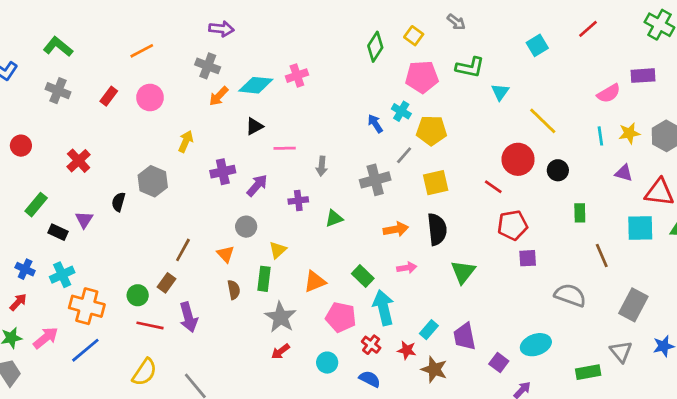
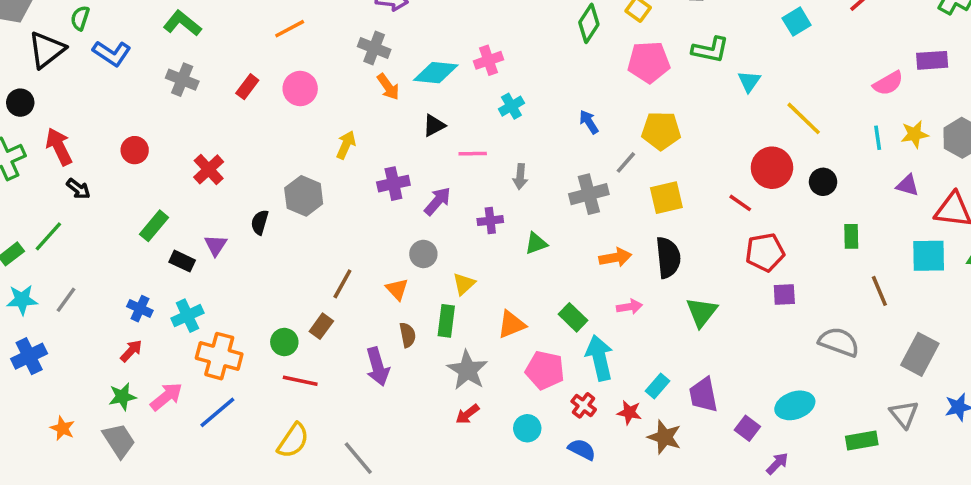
orange arrow: (219, 96) -> (388, 87), turned -80
cyan cross: (401, 111) -> (511, 106), moved, turned 30
purple arrow: (188, 317) -> (378, 367), moved

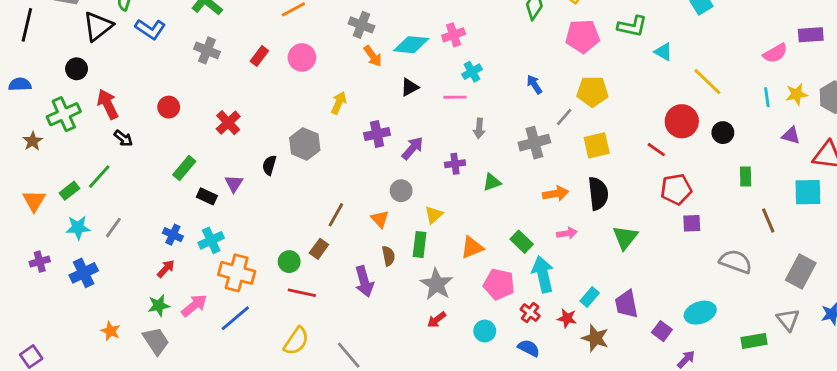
cyan triangle: (749, 81) -> (663, 52), turned -36
pink line: (473, 154) -> (455, 97), moved

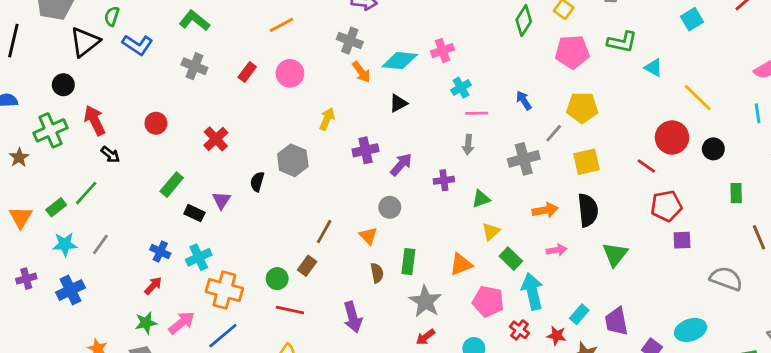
pink line: (455, 97) -> (477, 113), moved
yellow triangle: (434, 215) -> (491, 232), moved
purple arrow: (364, 281) -> (353, 317), moved

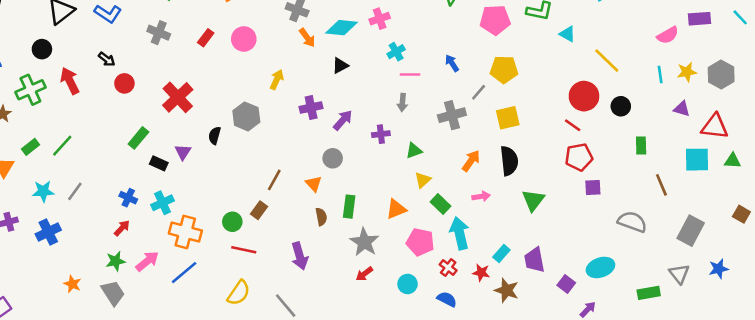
red cross: (216, 139) -> (178, 97), size x1.4
black arrow: (110, 155) -> (107, 59), moved
red line: (646, 166) -> (573, 125), moved
green rectangle: (56, 207) -> (30, 147), moved
orange arrow: (545, 210) -> (471, 161), turned -45

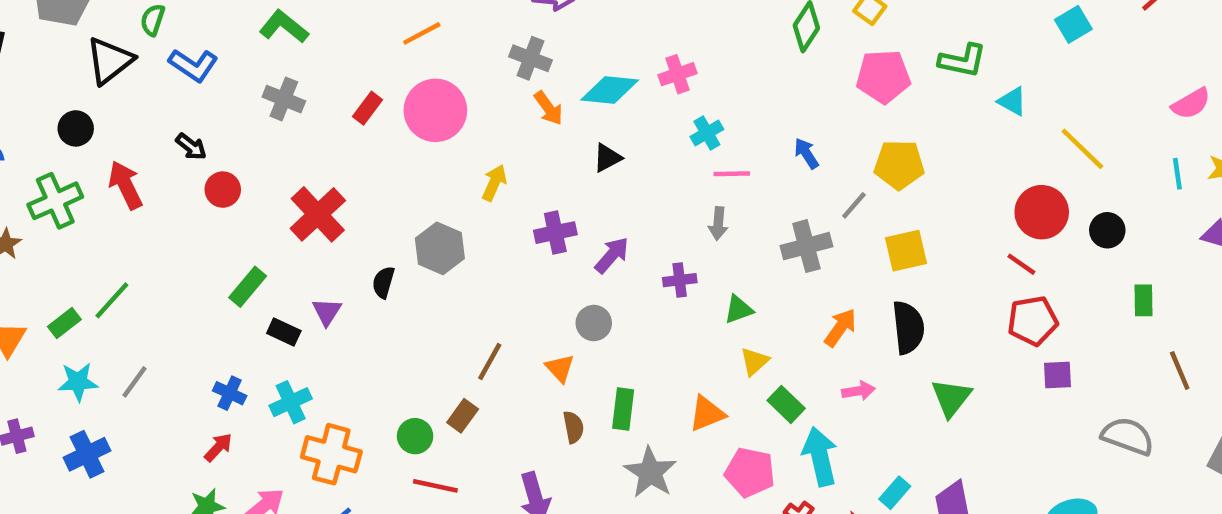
pink circle: (244, 39) -> (435, 110), size x1.4
green rectangle: (30, 147) -> (64, 323), moved

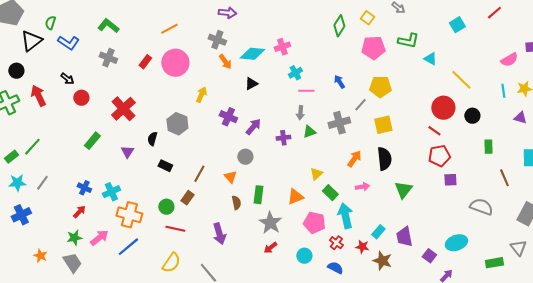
purple cross: (555, 233) -> (228, 117), turned 36
green triangle: (739, 309) -> (309, 132), moved
black rectangle: (284, 332) -> (165, 166), moved

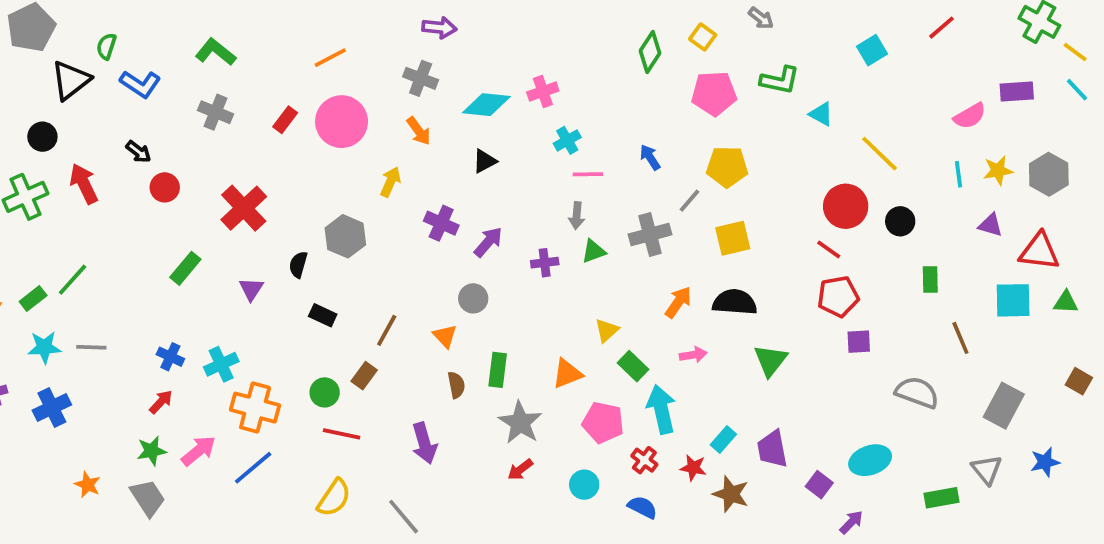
orange arrow: (225, 62) -> (419, 131), moved
black semicircle: (384, 159) -> (735, 302), turned -80
gray line: (42, 183) -> (91, 347), turned 56

